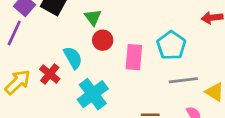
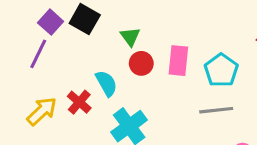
pink rectangle: (134, 57) -> (178, 61), moved
gray line: (183, 80) -> (216, 110), moved

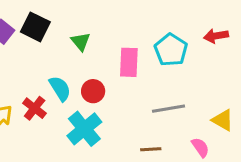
red circle: (141, 63) -> (93, 91), moved
cyan pentagon: (221, 70) -> (171, 50), moved

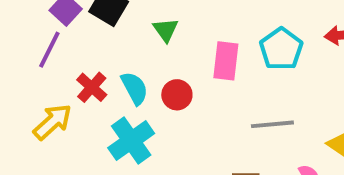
red cross: (35, 108) -> (92, 87), moved
cyan cross: (84, 129) -> (131, 141), moved

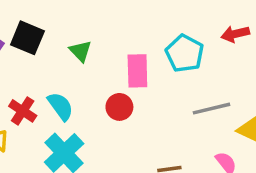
red circle: (177, 95) -> (119, 107), moved
gray line: (272, 124) -> (211, 109), moved

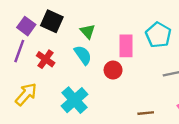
cyan semicircle: (60, 106) -> (83, 55), moved
red cross: (23, 111) -> (46, 59), moved

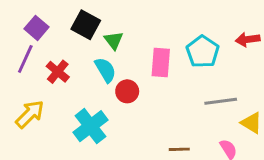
black square: (52, 21) -> (86, 25), moved
red circle: (113, 70) -> (127, 91), moved

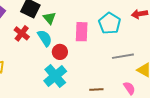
red cross: (58, 72) -> (22, 33), moved
cyan cross: (91, 126) -> (55, 76), moved

